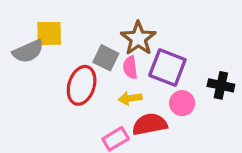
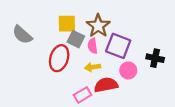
yellow square: (49, 33) -> (67, 24), moved
gray semicircle: (28, 51) -> (22, 35), turned 65

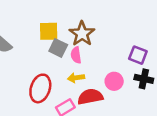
purple square: (118, 46) -> (138, 55), moved, size x0.7
red ellipse: (59, 58) -> (40, 88), moved
black cross: (155, 58) -> (144, 79), moved

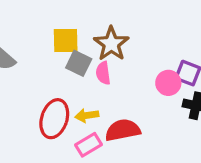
yellow arrow: (76, 78) -> (87, 115), moved
pink circle: (114, 81) -> (168, 83), moved

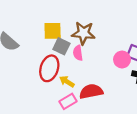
brown star: (111, 44) -> (83, 33), turned -30
yellow arrow: (87, 115) -> (67, 82), turned 40
red ellipse: (54, 119) -> (49, 68), moved

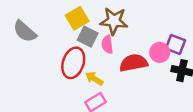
yellow square: (53, 31) -> (77, 18), turned -30
red semicircle: (91, 91) -> (134, 63), moved

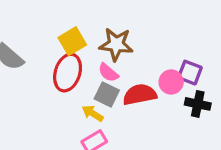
gray square: (88, 37) -> (107, 95), moved
pink semicircle: (107, 44) -> (108, 73), turned -42
red ellipse: (73, 63) -> (68, 73), moved

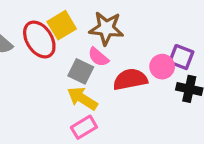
red ellipse: (68, 73) -> (39, 40), moved, turned -51
gray square: (107, 95) -> (81, 71), moved
yellow arrow: (93, 113) -> (82, 99), size x1.4

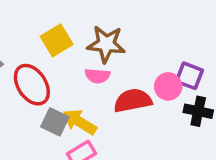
red ellipse: (39, 40) -> (32, 85), moved
pink semicircle: (98, 57) -> (97, 76), turned -35
gray square: (81, 71) -> (55, 122), moved

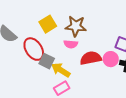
pink circle: (168, 86) -> (111, 59), moved
gray square: (55, 122) -> (47, 61), moved

